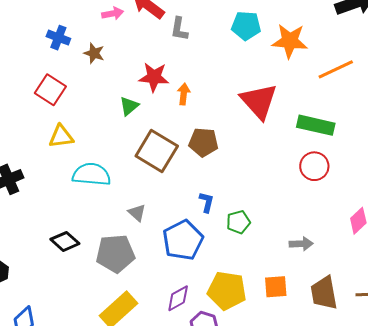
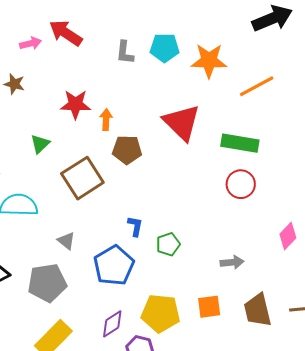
gray L-shape: (179, 29) -> (125, 52), moved
green triangle: (129, 106) -> (40, 144), moved
brown pentagon: (203, 142) -> (127, 150), moved
brown square: (157, 151) -> (82, 178), turned 30

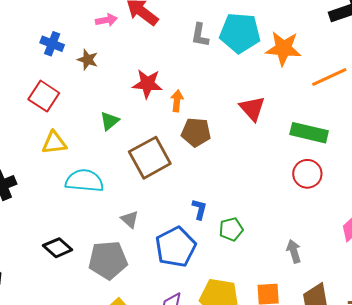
cyan pentagon: (165, 48) -> (240, 33), size x1.4
red triangle: (182, 122) -> (252, 108), size x0.7
gray arrow: (232, 262) -> (294, 251), turned -105

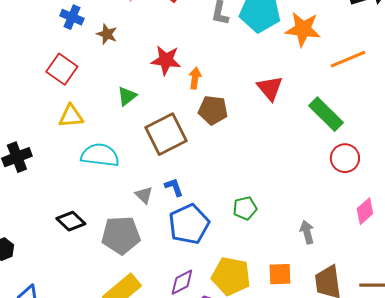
green rectangle: (309, 133) -> (326, 114), turned 30
red circle: (307, 174) -> (345, 158), moved
blue L-shape: (199, 209) -> (174, 187), moved, turned -35

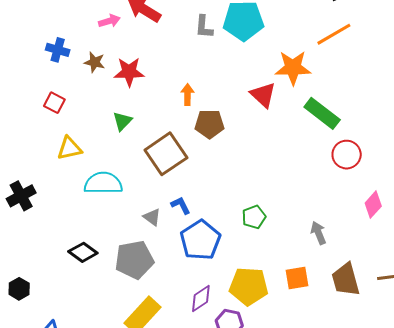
orange star: (303, 29) -> (293, 68), moved
orange line: (348, 59) -> (334, 34), moved
red star: (166, 60) -> (129, 72), moved
red square: (62, 69) -> (54, 103), size x0.7

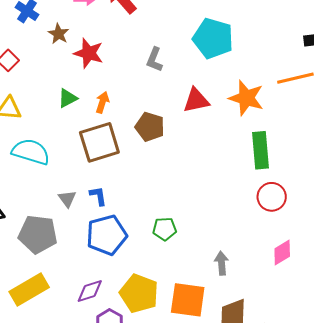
gray L-shape: (204, 27) -> (154, 60), moved
orange arrow: (187, 95) -> (102, 102), moved
red triangle: (263, 95) -> (196, 100), moved, turned 48
green rectangle: (322, 113) -> (261, 150), turned 30
orange square: (297, 278) -> (188, 300), size x1.5

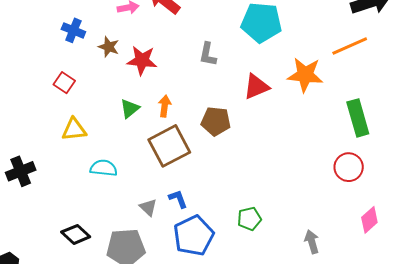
green rectangle: (261, 150) -> (358, 118), moved
cyan semicircle: (31, 152) -> (104, 168), size x0.7

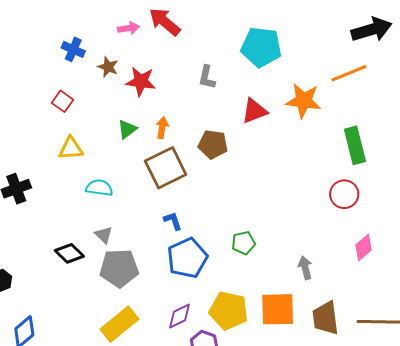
gray triangle: (148, 207) -> (104, 235), moved

